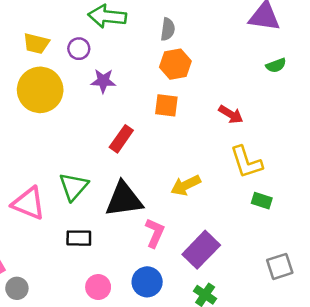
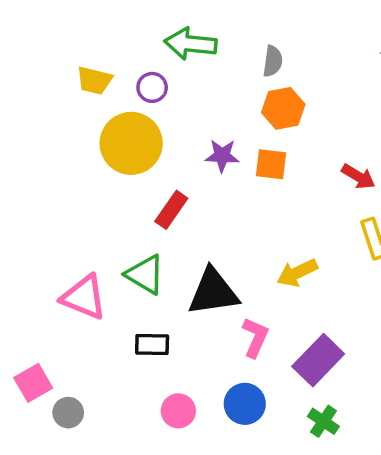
purple star: (103, 81) -> (222, 156), moved
yellow circle: (40, 90) -> (131, 143), moved
red rectangle: (121, 139) -> (171, 210), moved
green triangle: (74, 187) -> (145, 274), turned -40

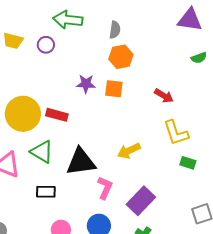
yellow circle: (131, 143) -> (23, 114), moved
red rectangle: (171, 210) -> (57, 115), turned 70

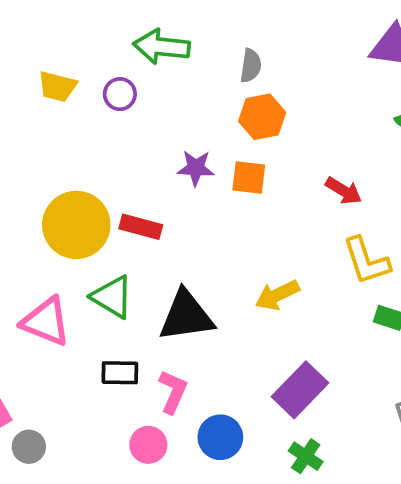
pink L-shape: (105, 188) -> (173, 392), moved

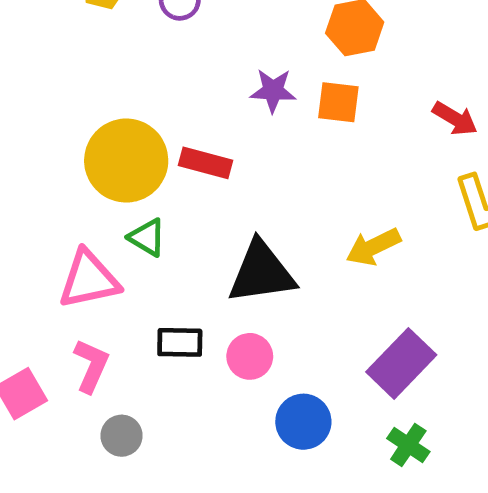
green triangle: (112, 297) -> (147, 237), moved, size x0.7
pink triangle: (46, 322) -> (89, 279), turned -34
pink L-shape: (173, 392) -> (91, 366), moved
pink circle: (148, 445) -> (250, 356), moved
gray circle: (29, 447) -> (122, 436), moved

